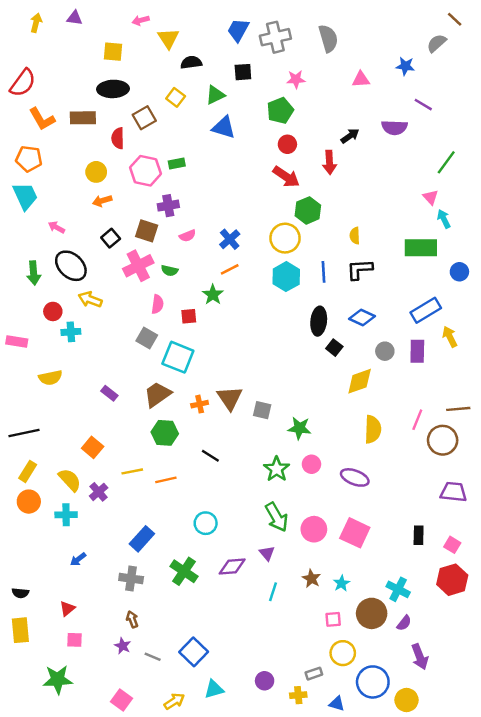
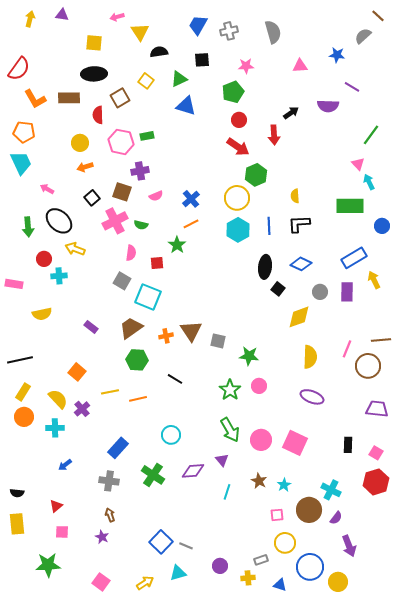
gray cross: (275, 37) -> (229, 31), size x0.7
purple ellipse: (355, 477) -> (312, 397), moved
gray line: (153, 657) -> (186, 546), moved

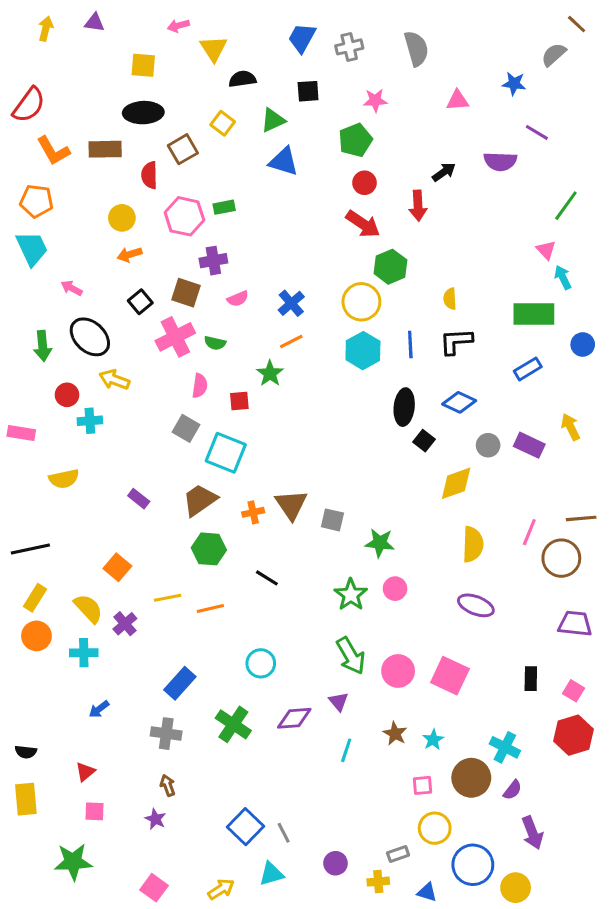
blue rectangle: (354, 258) -> (528, 369), moved, size x0.7
purple rectangle: (347, 292) -> (529, 445), turned -66
gray line: (186, 546) -> (284, 833), turned 40

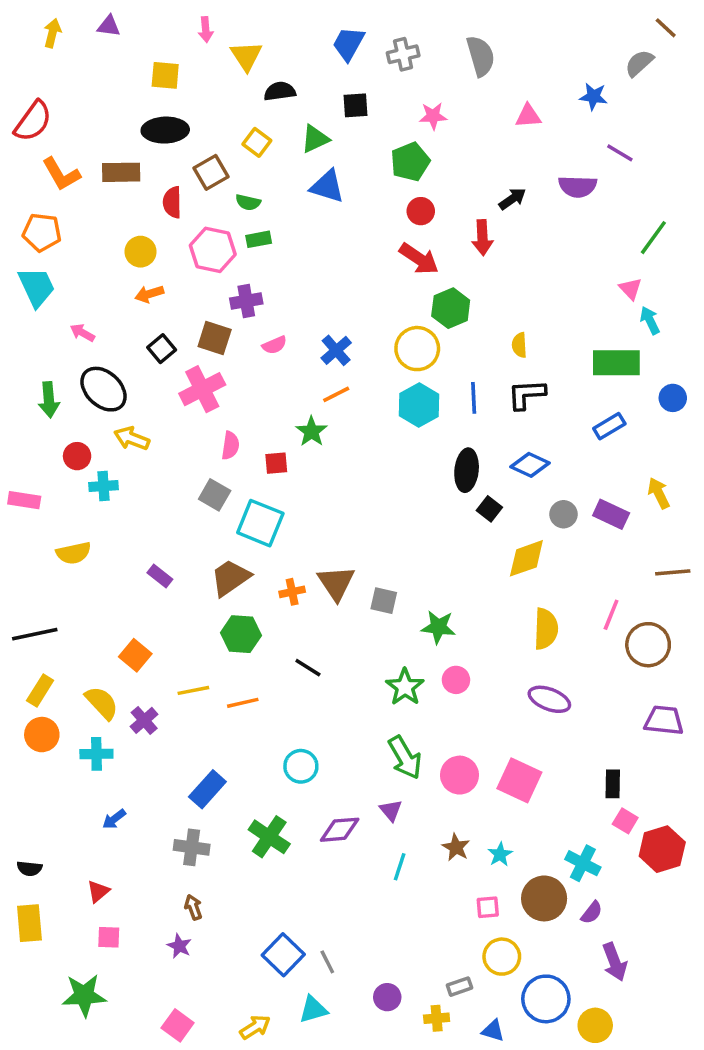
pink arrow: (178, 26) -> (206, 30), turned -80
green semicircle: (215, 343) -> (248, 202), moved
brown line: (581, 518) -> (673, 572), moved
pink square: (574, 691) -> (625, 821), moved

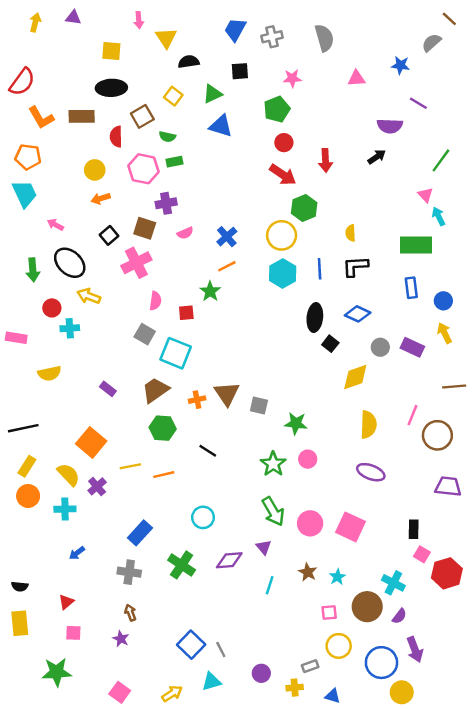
black arrow: (512, 199) -> (377, 157), moved
blue circle: (673, 398) -> (443, 301), moved
blue rectangle: (609, 426) -> (411, 288), turned -66
orange square: (135, 655) -> (91, 442), size x1.4
blue circle: (546, 999) -> (381, 663), moved

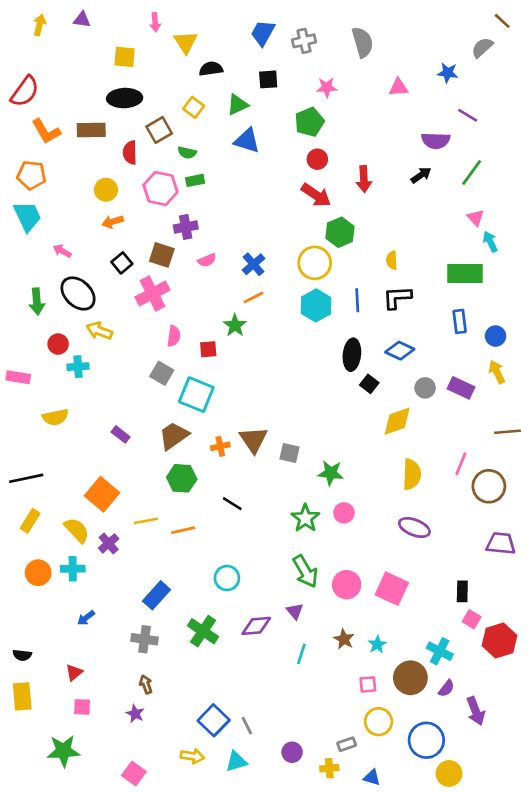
green line: (441, 160) -> (472, 172), moved
orange circle: (28, 496) -> (38, 573), moved
purple arrow: (415, 649) -> (476, 711), moved
yellow arrow: (172, 694) -> (192, 756), moved, turned 42

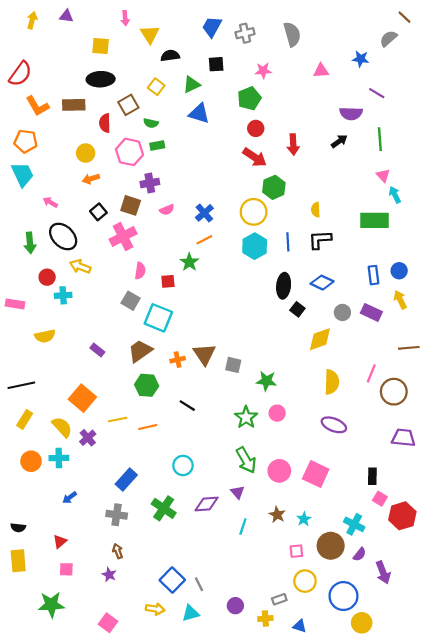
green line: (472, 172) -> (380, 139), turned -40
blue rectangle: (460, 321) -> (373, 275), moved

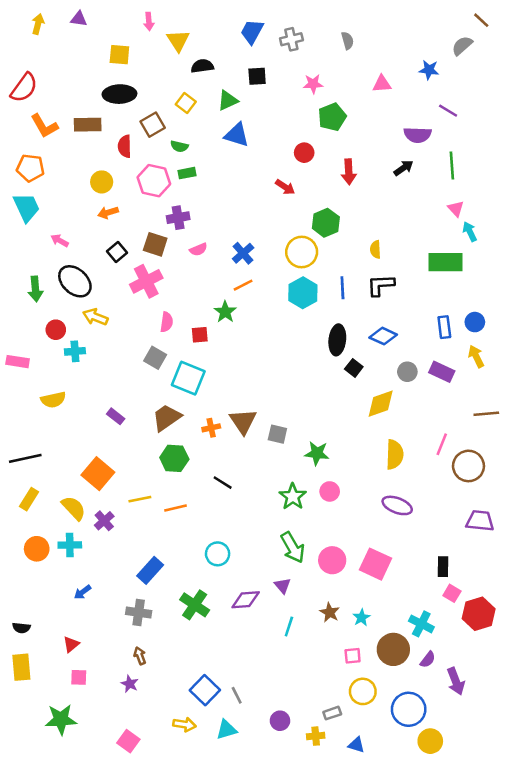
gray semicircle: (292, 34) -> (347, 41), size x0.6
green pentagon: (249, 98) -> (332, 117), moved
red arrow: (255, 157) -> (285, 187), moved, size x0.7

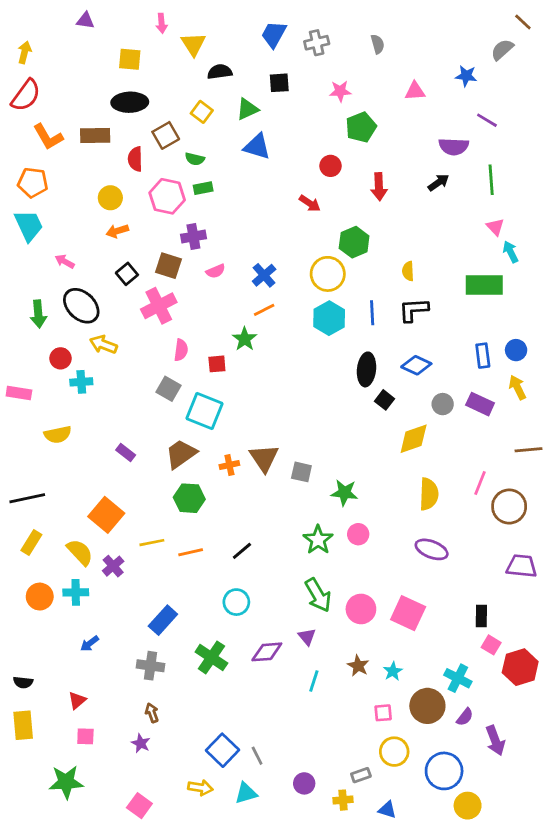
yellow arrow: (38, 24) -> (25, 52), moved
black line: (223, 483) -> (242, 551), moved, turned -72

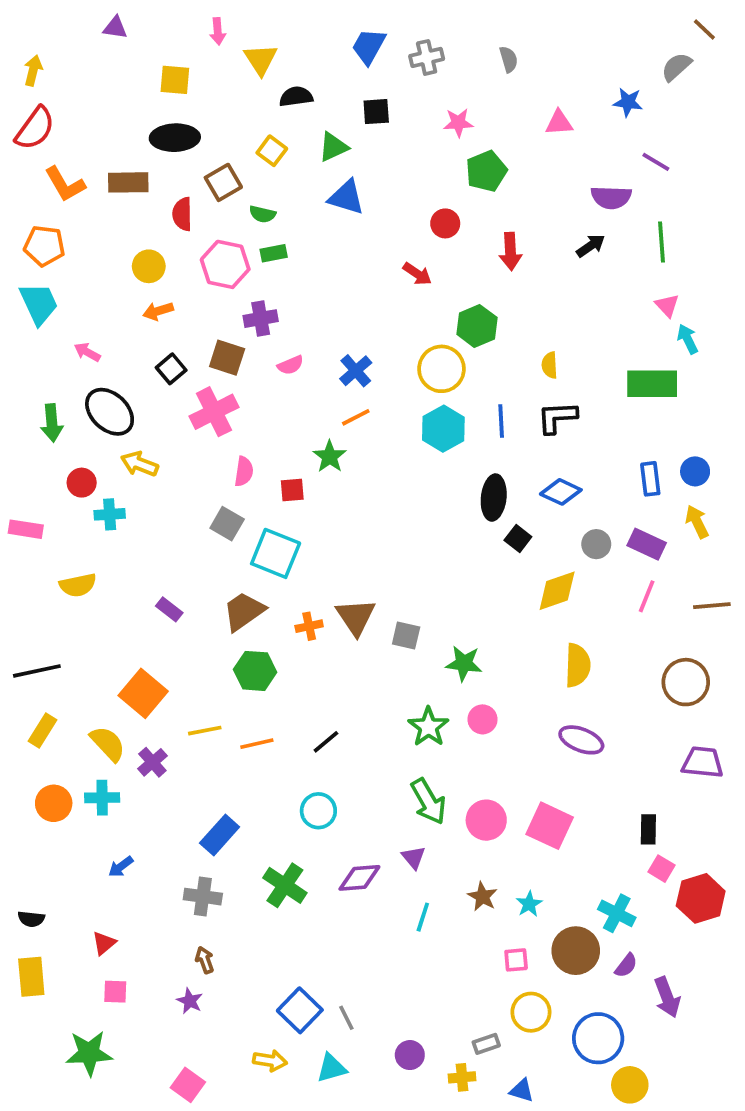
pink line: (480, 483) -> (647, 596), moved

